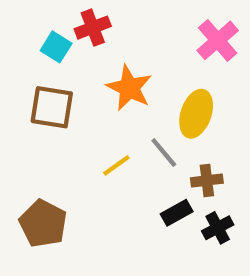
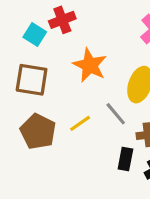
black rectangle: (177, 213) -> (125, 159), turned -50
brown pentagon: (43, 224) -> (38, 132), moved

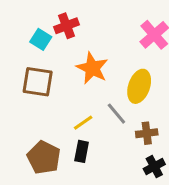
brown pentagon: (38, 132) -> (44, 157), moved
black rectangle: (125, 159) -> (82, 151), moved

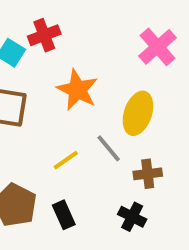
black rectangle: (82, 151) -> (64, 215), moved, turned -35
black cross: (154, 167) -> (132, 217), moved, turned -35

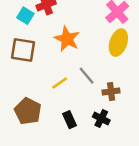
yellow ellipse: (138, 113) -> (118, 43), moved
black rectangle: (64, 215) -> (69, 120), moved

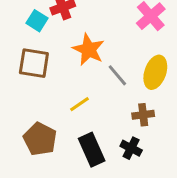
yellow ellipse: (118, 43) -> (155, 72), moved
gray line: (87, 76) -> (117, 75), moved
black rectangle: (69, 120) -> (92, 150), size x1.5

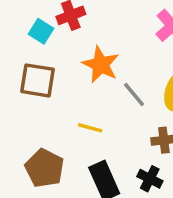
yellow line: (79, 104) -> (90, 128), turned 50

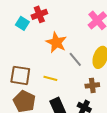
brown square: (37, 80) -> (20, 75), moved

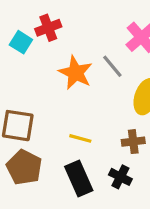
gray line: (75, 59) -> (112, 66), moved
yellow line: (50, 78) -> (80, 138), moved

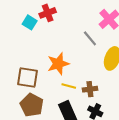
orange star: (75, 73) -> (58, 64), moved, turned 30
brown cross: (133, 142) -> (90, 89), moved

